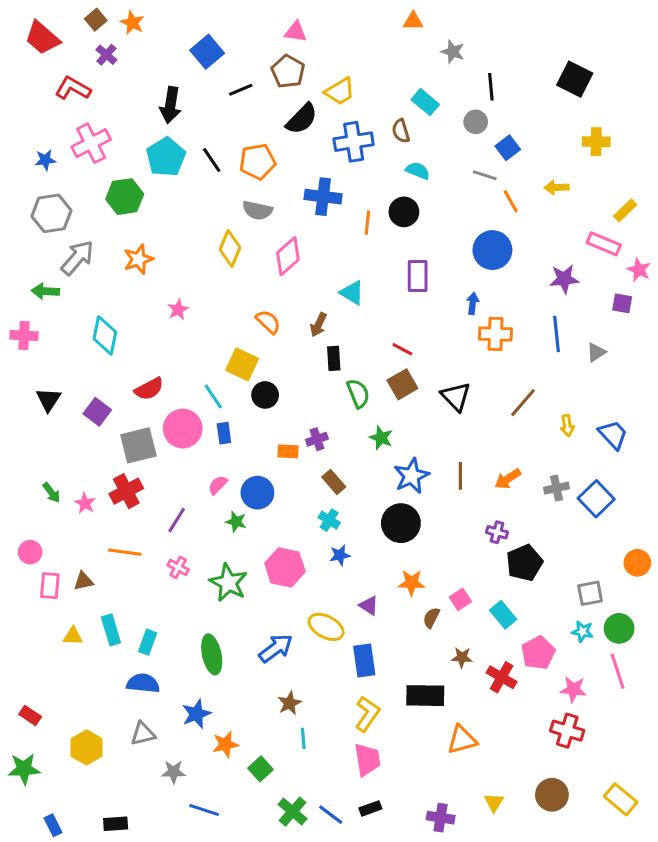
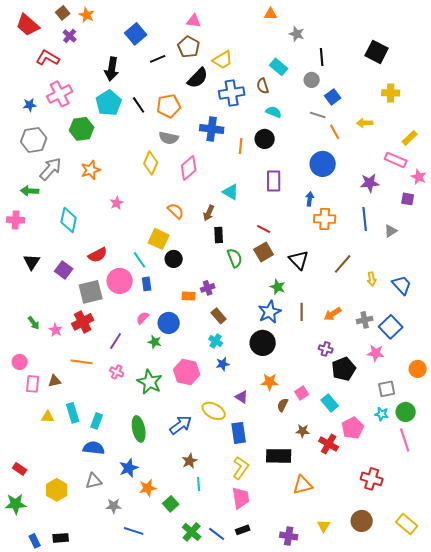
green star: (381, 438) -> (278, 287), moved
pink star: (573, 689) -> (376, 353), moved
black rectangle: (116, 824) -> (61, 538), moved

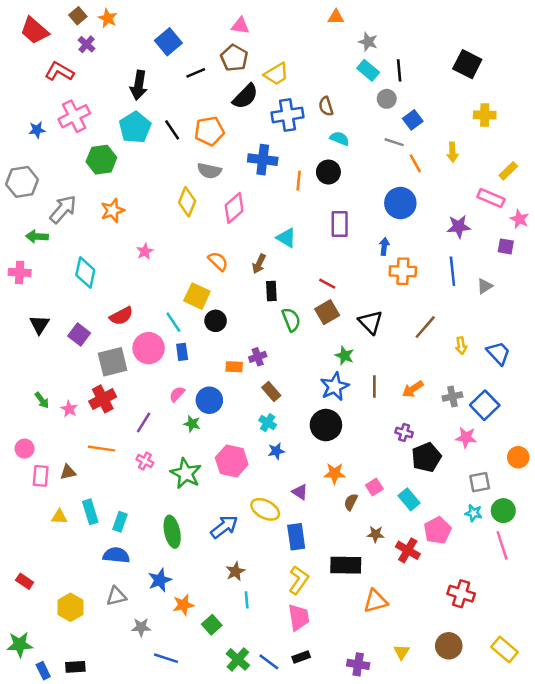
cyan rectangle: (279, 67) -> (368, 70), moved
yellow arrow: (365, 123) -> (452, 152), turned -91
gray hexagon: (34, 140) -> (22, 182), moved
green star: (16, 504) -> (20, 645), moved

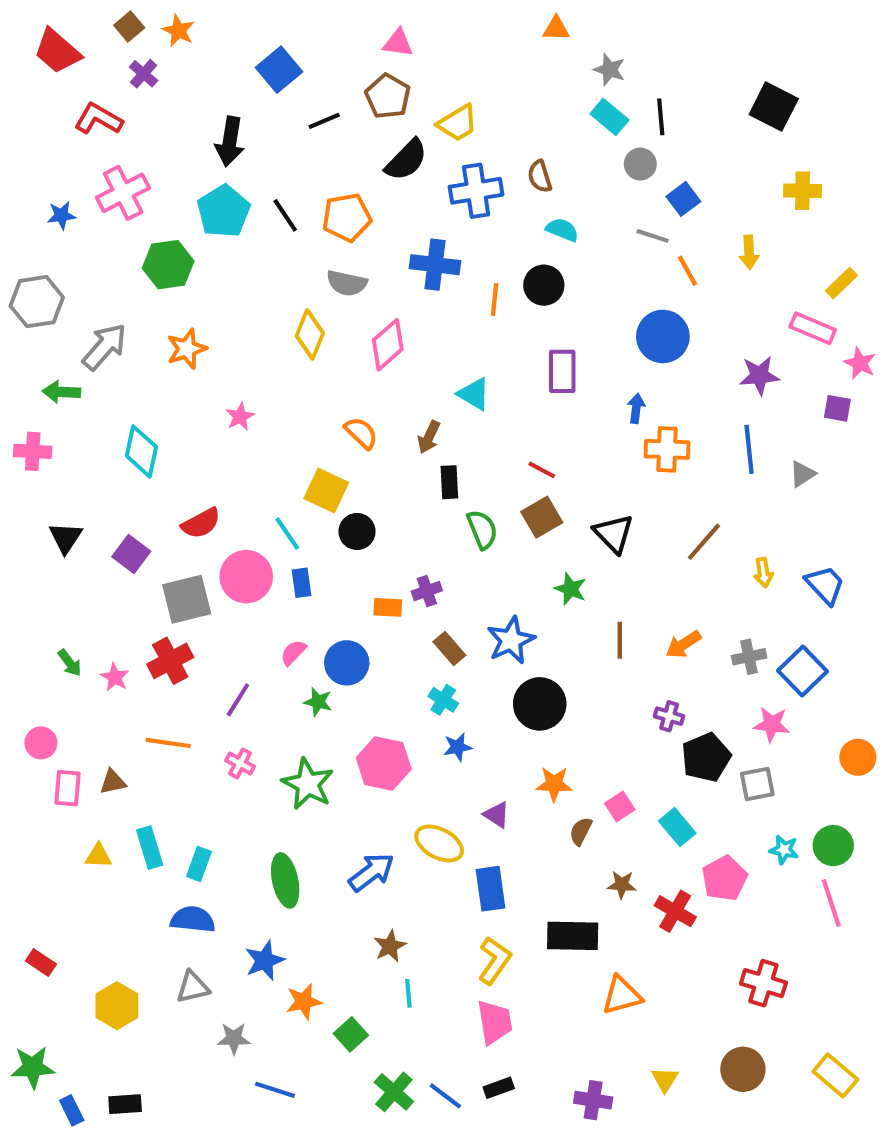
blue star: (335, 387) -> (511, 640), moved
gray square: (480, 482) -> (757, 784), moved

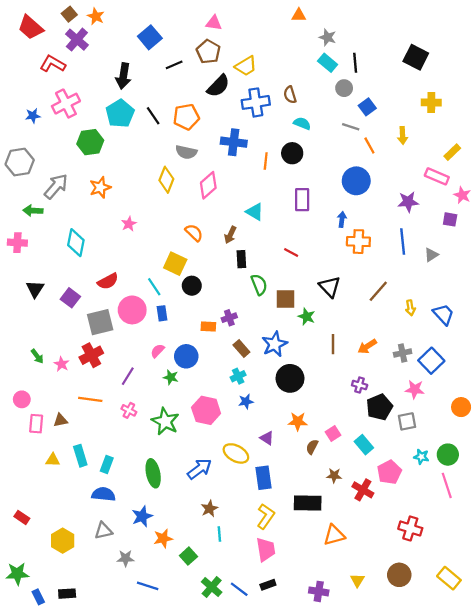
purple cross: (144, 74) -> (77, 40), size x1.5
brown square: (542, 517) -> (286, 299), moved, turned 30
cyan cross: (443, 700) -> (238, 376), turned 32

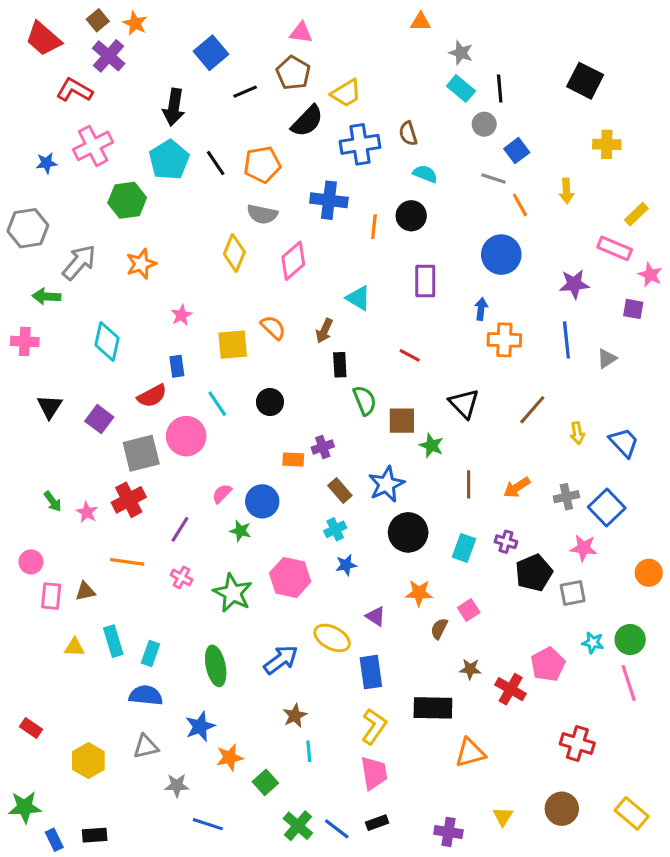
yellow square: (175, 264) -> (233, 345), moved, turned -30
blue rectangle: (162, 313) -> (177, 366), moved
cyan rectangle: (364, 445) -> (464, 548), moved, turned 60

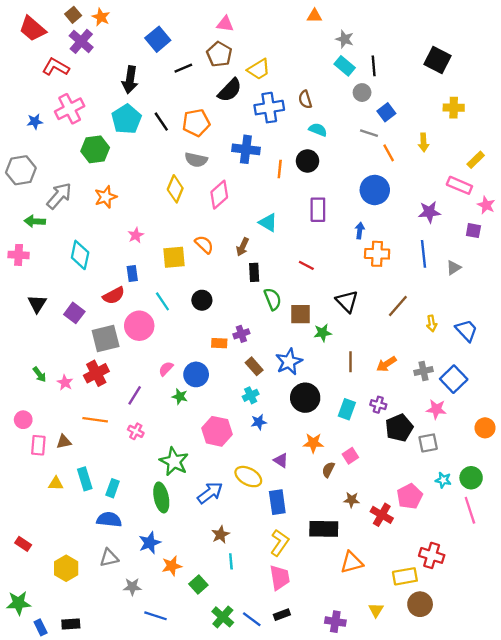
green star: (431, 445) -> (323, 333), turned -30
green star: (233, 593) -> (174, 461), moved
yellow rectangle: (632, 813) -> (405, 576), moved, turned -50

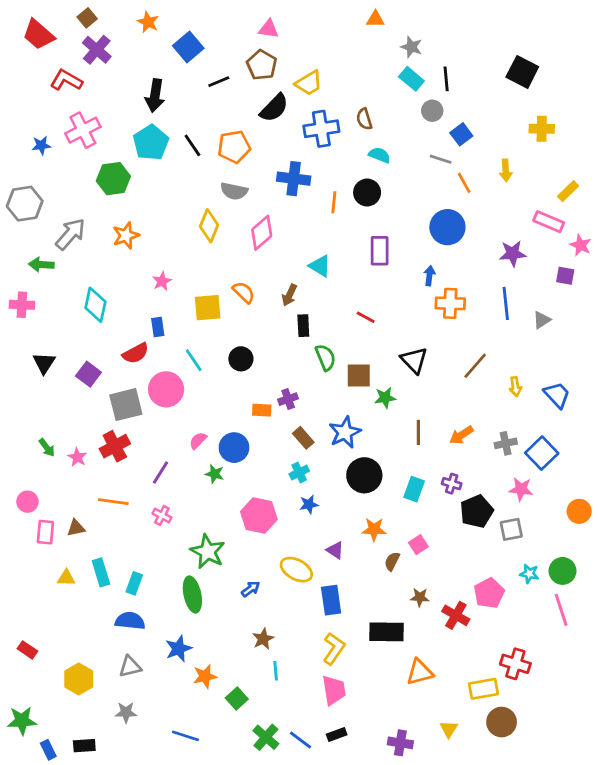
orange star: (101, 17) -> (148, 22), moved
blue arrow: (210, 493) -> (251, 589), size x0.6
gray star: (132, 587) -> (126, 712), moved

